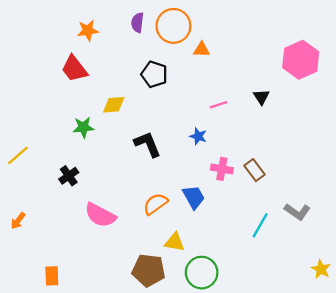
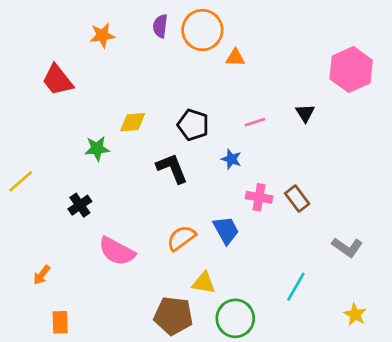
red trapezoid: (74, 69) -> (58, 80), moved
black pentagon: (154, 74) -> (193, 125), moved
orange arrow: (18, 221) -> (42, 275), moved
cyan line: (260, 225) -> (296, 287), moved
yellow star: (321, 269) -> (355, 314), moved

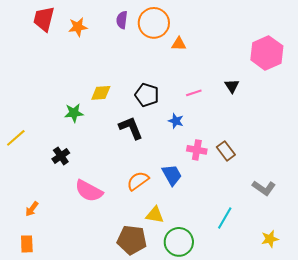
red trapezoid: (58, 80) -> (44, 19), moved, turned 52
yellow star: (355, 314) -> (270, 239), turned 30
orange rectangle: (60, 322) -> (27, 244), moved

